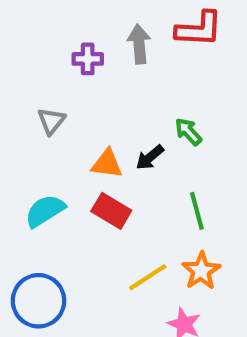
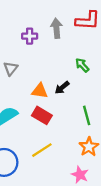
green arrow: (188, 132) -> (82, 65), moved
yellow line: (148, 277) -> (42, 150), moved

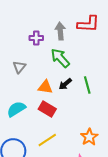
green arrow: (82, 65) -> (60, 58), moved, size x1.5
green line: (87, 115) -> (87, 85), moved

